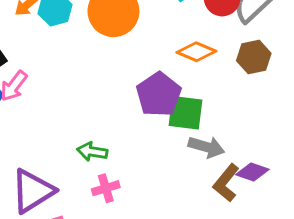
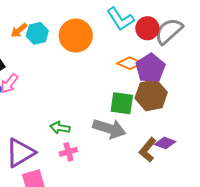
brown hexagon: (254, 57) -> (151, 95), moved, size x1.4
purple pentagon: (159, 95) -> (150, 68), moved
gray arrow: (206, 147) -> (109, 129), moved, size x1.4

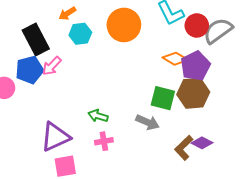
cyan hexagon: (37, 33) -> (80, 34), moved
gray arrow: (109, 129) -> (148, 122), size x0.7

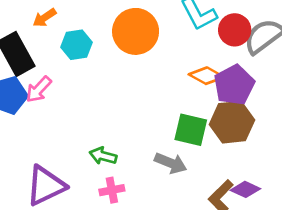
orange arrow: (67, 13) -> (44, 18), moved

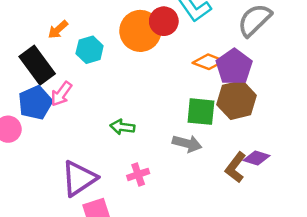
red circle: (235, 30) -> (164, 21), moved
green arrow: (103, 156) -> (122, 127), moved

